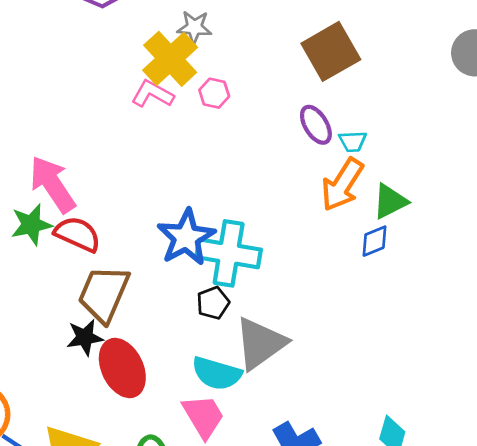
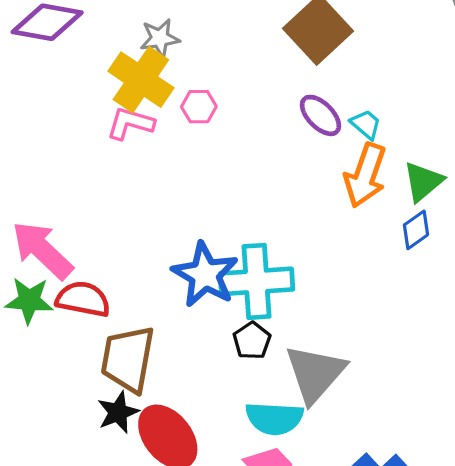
cyan trapezoid: (353, 141) -> (366, 124), turned -124
green star: (31, 225) -> (29, 301), turned 30

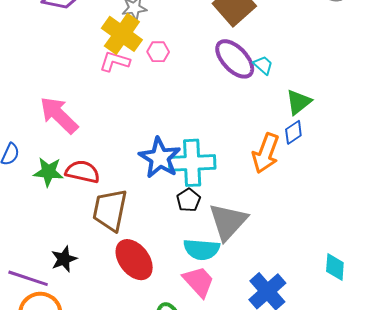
purple ellipse: (320, 115) -> (235, 59), size x1.5
orange arrow: (365, 175) -> (266, 153), moved
pink arrow: (42, 250) -> (59, 115), moved
black star: (118, 412) -> (64, 259), moved

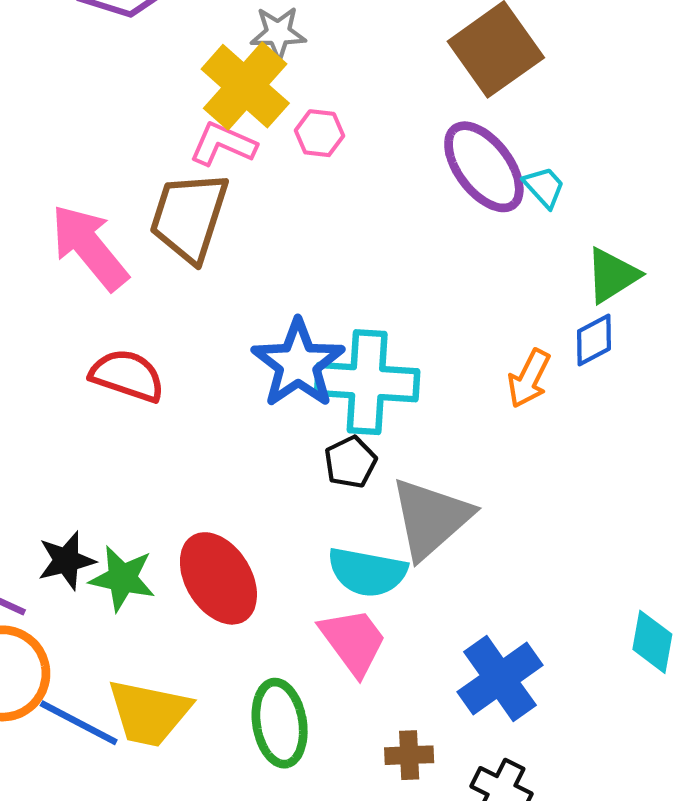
orange arrow: (266, 153) -> (529, 379), size x0.7
green star: (48, 172) -> (122, 578), moved
brown trapezoid: (110, 210) -> (189, 217), moved

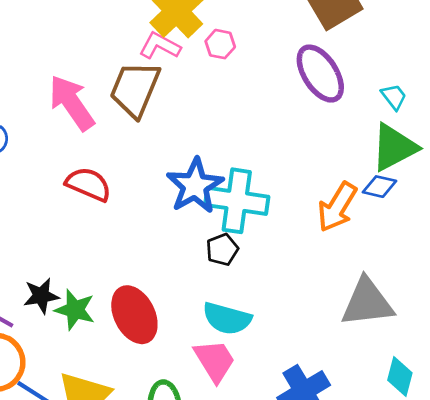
cyan trapezoid: (544, 187) -> (394, 97), moved
green triangle: (612, 275) -> (394, 147), size x1.4
blue diamond: (594, 340) -> (379, 187), turned 36
orange arrow: (529, 379) -> (337, 207), size x1.4
gray triangle: (431, 518) -> (367, 303), moved, turned 30

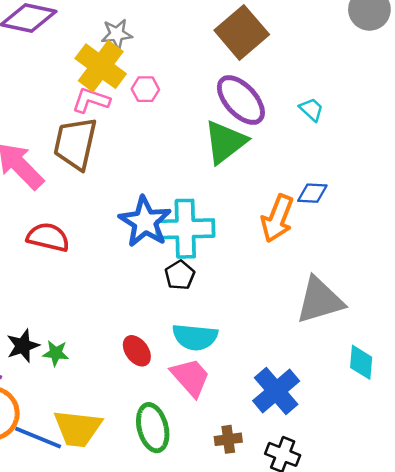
green triangle: (394, 147) -> (225, 142), moved
green star: (75, 310) -> (56, 353), size x0.7
red ellipse: (134, 315) -> (137, 351), moved, size x0.6

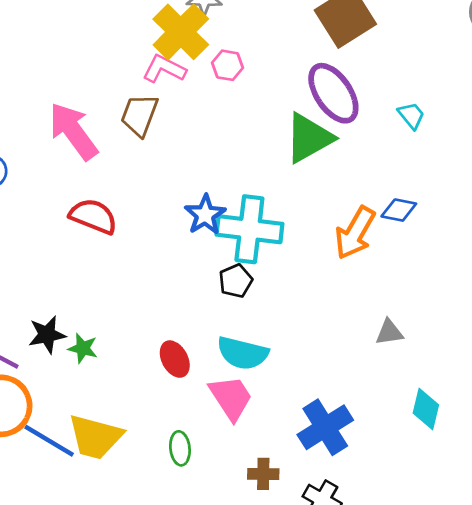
brown trapezoid: (75, 143) -> (139, 115), size x0.7
blue star: (145, 222) -> (205, 215), size x0.7
gray triangle: (320, 300) -> (389, 332), size x0.5
green ellipse: (153, 428) -> (180, 448), size x0.6

